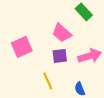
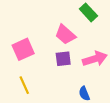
yellow line: (48, 81) -> (24, 85), moved

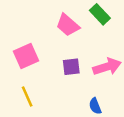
pink trapezoid: (65, 35) -> (68, 25), moved

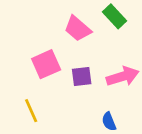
pink square: (26, 56) -> (46, 64), moved

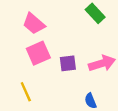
pink trapezoid: (78, 29) -> (34, 24), moved

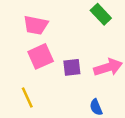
pink trapezoid: (34, 24) -> (36, 25), turned -30

